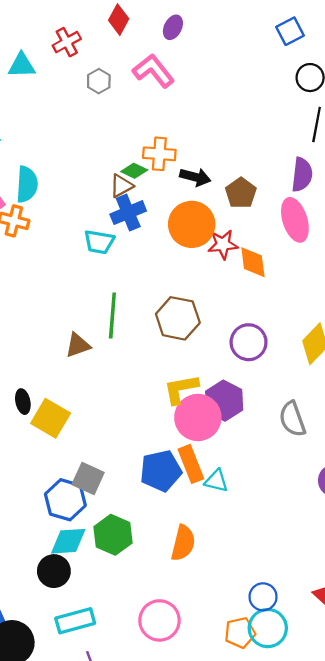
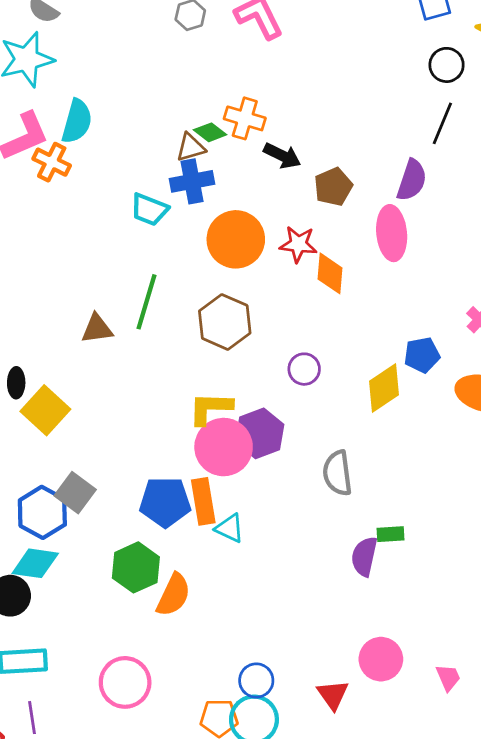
orange circle: (192, 224) -> (236, 239), moved
purple circle: (249, 342) -> (304, 369), size x0.7
green hexagon: (113, 535) -> (136, 567), moved

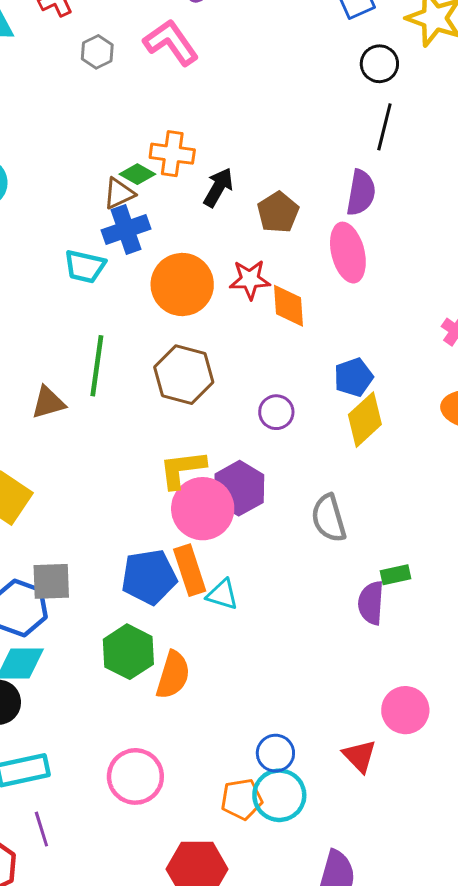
black arrow: (282, 156) -> (218, 187), turned -78
blue pentagon: (422, 355) -> (353, 377), moved
gray square: (75, 493) -> (51, 581), turned -30

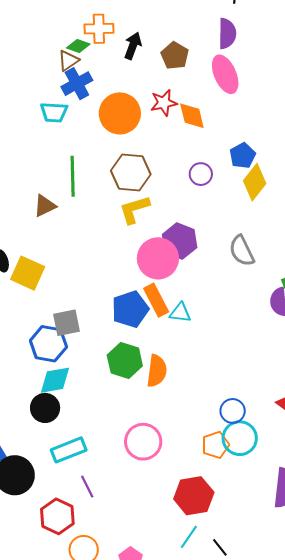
purple circle: (276, 412) -> (201, 174), moved
yellow L-shape: (182, 469) -> (134, 209), moved

